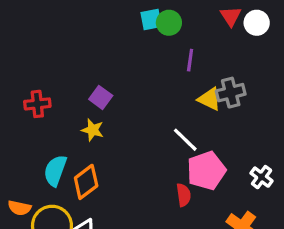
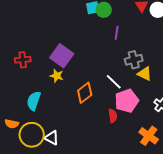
gray cross: (231, 93) -> (134, 60), moved
purple square: (101, 97) -> (62, 56), size x1.6
yellow triangle: (210, 99) -> (145, 74), moved
orange diamond: (86, 182) -> (85, 93), moved

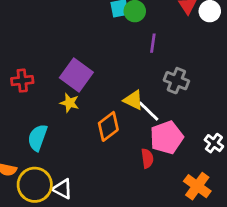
gray cross: (134, 60) -> (176, 81), turned 36
yellow triangle: (145, 74) -> (133, 100), moved

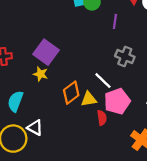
purple line: (153, 43) -> (115, 21), moved
yellow triangle: (133, 100) -> (89, 99), moved, turned -35
white triangle: (63, 189) -> (35, 128), moved

